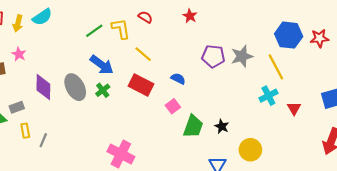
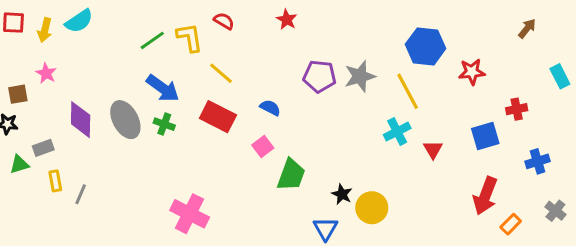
red star: (319, 38) -> (472, 72), moved
green cross: (103, 90) -> (164, 124), turned -32
black star: (222, 126) -> (342, 194), moved

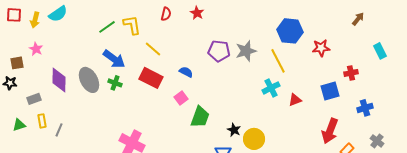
red semicircle: (224, 21) -> (166, 14), moved, turned 72
red triangle: (433, 149) -> (295, 100), turned 40
green triangle: (19, 164) -> (19, 125), moved

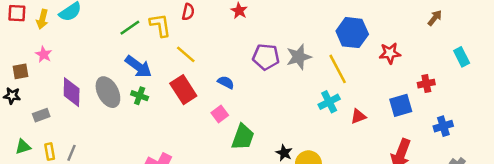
red semicircle: (166, 14) -> (188, 12), moved
red rectangle: (151, 78) -> (183, 90), turned 30
yellow rectangle: (42, 121) -> (50, 152), moved

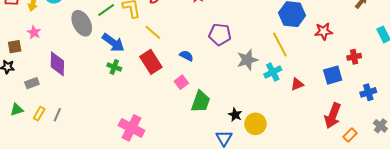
gray star: (299, 57) -> (247, 60), moved
gray ellipse: (108, 92) -> (82, 23), moved
yellow rectangle: (50, 152) -> (39, 114), turned 40

